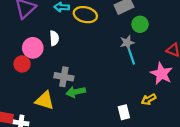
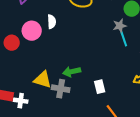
red circle: (22, 64) -> (12, 43), moved
gray cross: (64, 77) -> (61, 89), moved
white rectangle: (124, 112) -> (100, 87), moved

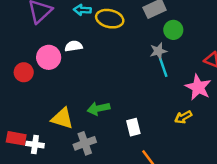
white semicircle: (52, 22) -> (74, 46), turned -96
gray cross: (61, 89) -> (85, 143), moved, turned -30

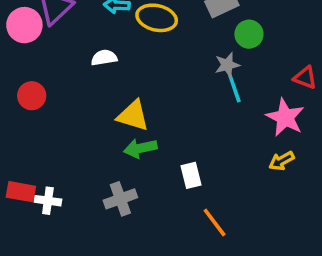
pink circle: (49, 57) -> (24, 25), moved
yellow arrow: (183, 117) -> (282, 161), moved
yellow triangle: (62, 118) -> (133, 116), moved

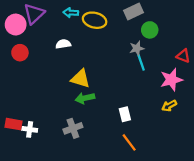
red circle: (32, 96) -> (20, 53), moved
pink star: (285, 117) -> (171, 80), turned 30
white rectangle: (191, 175) -> (125, 114), moved

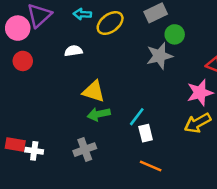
yellow ellipse: (95, 20) -> (110, 23), turned -50
gray star: (137, 48) -> (159, 56), size x1.5
cyan line: (141, 62) -> (137, 117), moved, turned 56
yellow arrow: (169, 106) -> (197, 123), size x1.5
orange line: (129, 142) -> (151, 166), turned -30

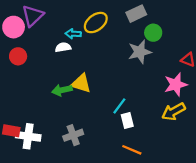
cyan arrow: (82, 14) -> (73, 34), moved
green arrow: (99, 114) -> (62, 90), moved
white cross: (34, 151) -> (28, 136), size x1.5

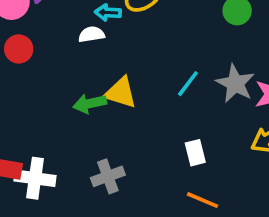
gray star: (140, 52) -> (235, 84), moved, turned -30
cyan line: (119, 106) -> (188, 84), moved

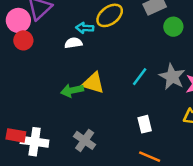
red circle: (19, 49) -> (23, 40), moved
gray cross: (108, 176) -> (85, 140), turned -35

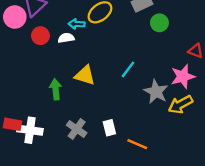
red circle: (23, 40) -> (40, 36), moved
gray star: (172, 77) -> (156, 92), moved
green arrow: (72, 90) -> (56, 89), moved, turned 96
white rectangle: (145, 124) -> (109, 128), moved

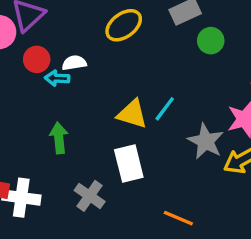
cyan arrow: (77, 24) -> (57, 78), moved
yellow triangle: (85, 75) -> (132, 114), moved
white rectangle: (109, 128) -> (129, 163), moved, size x1.5

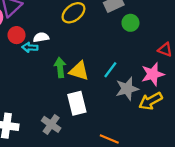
cyan line: (165, 109) -> (110, 70), moved
green arrow: (59, 138) -> (60, 67), moved
gray star: (206, 141) -> (127, 89), turned 30

